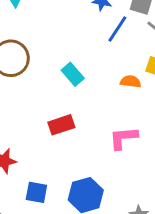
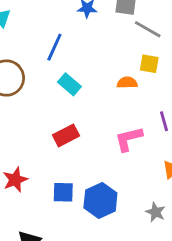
blue line: (117, 29) -> (54, 47), moved
blue square: (36, 192) -> (63, 192), moved

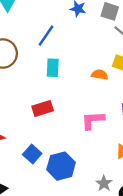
cyan rectangle: (69, 84) -> (53, 68), turned 42
blue square: (63, 192) -> (32, 154), turned 30

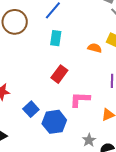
red rectangle: (43, 109) -> (59, 74), moved, turned -42
pink L-shape: (93, 120) -> (80, 99), moved

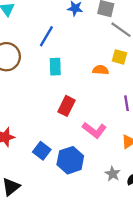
pink L-shape: (80, 99) -> (94, 130), turned -135

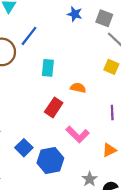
blue line: (46, 36) -> (29, 36), moved
orange semicircle: (101, 70) -> (78, 88), moved

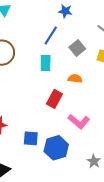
gray square: (104, 18) -> (77, 48), moved, turned 35
blue line: (29, 36) -> (51, 36), moved
blue square: (24, 148) -> (31, 138), turned -35

